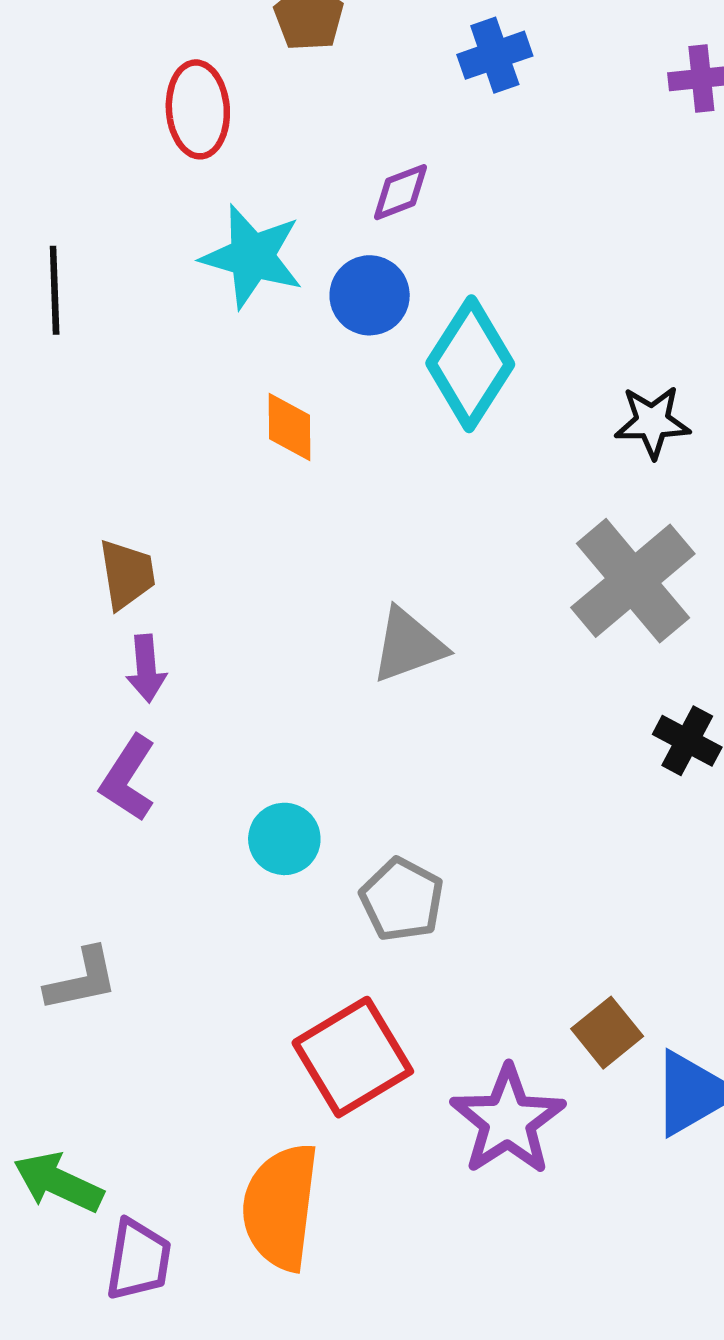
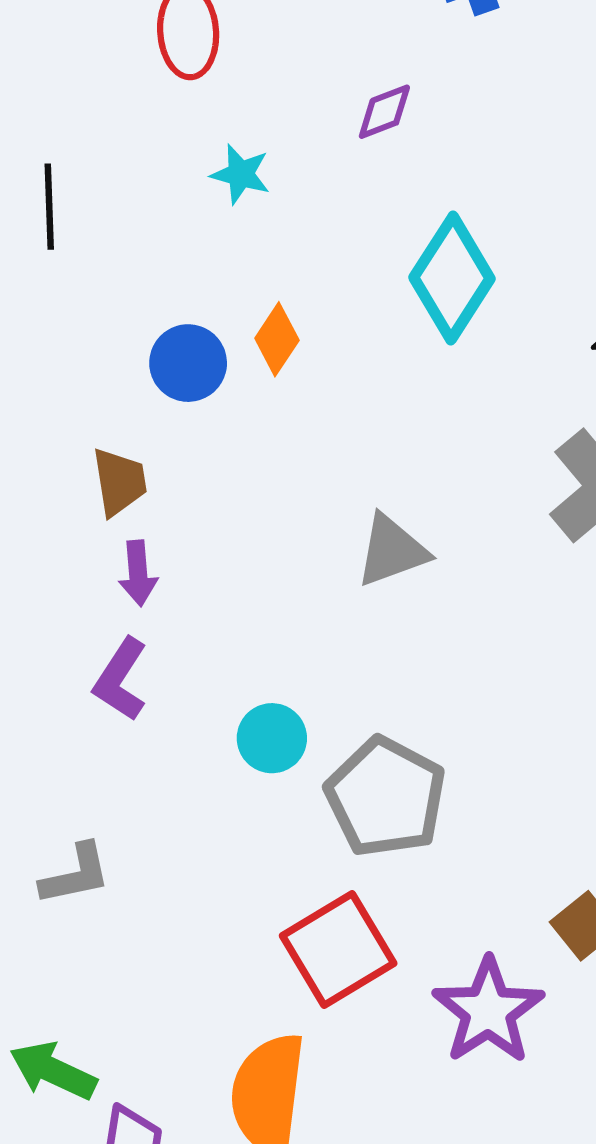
cyan star: (252, 257) -> (241, 174), size x0.6
blue circle: (370, 295) -> (188, 363), moved
orange diamond: (290, 427) -> (277, 339), turned 34
gray pentagon: (402, 900) -> (386, 797), size x1.5

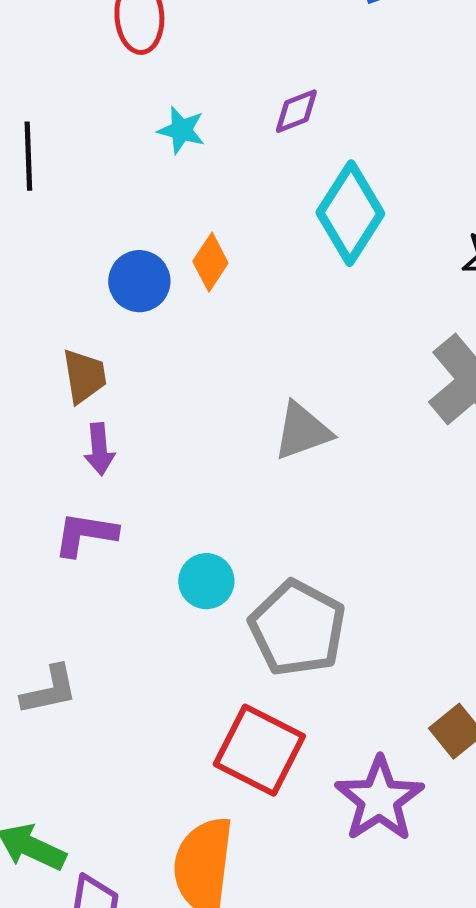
purple diamond: (384, 112) -> (296, 111), moved
purple L-shape: (121, 679) -> (85, 534), turned 66
red square: (338, 950) -> (259, 750), turned -32

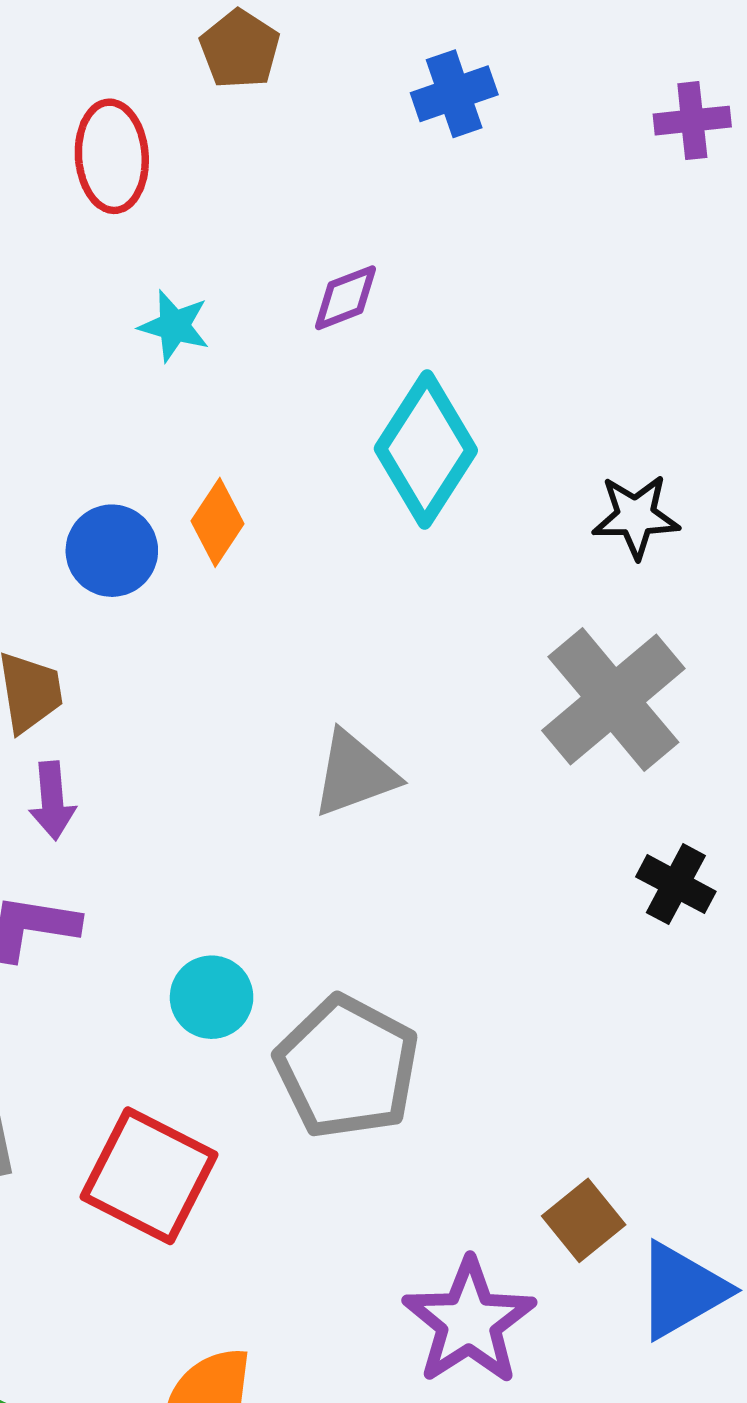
red square: (259, 750) -> (149, 1176), moved

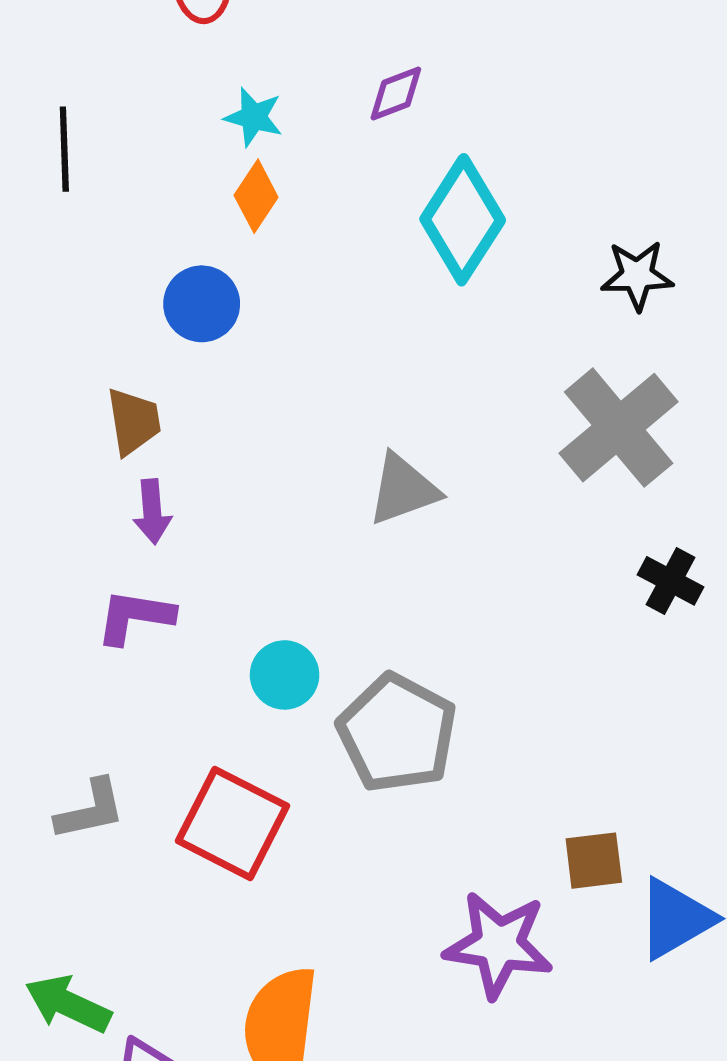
orange diamond: (217, 522) -> (256, 196), moved
brown square: (584, 1220) -> (594, 861), turned 32
purple star: (469, 1322) -> (499, 945), turned -30

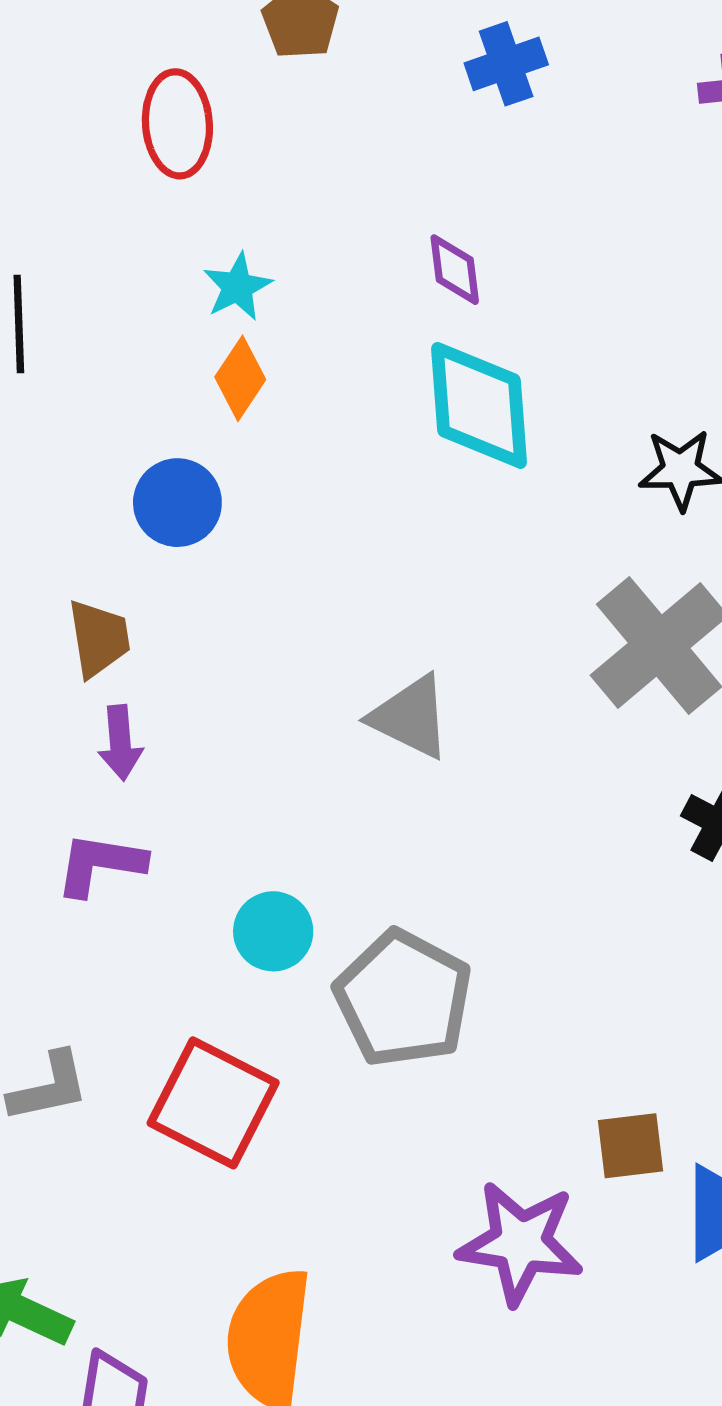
purple diamond: (396, 94) -> (455, 270), moved, turned -76
cyan star: (254, 117) -> (237, 287), turned 30
cyan diamond: (463, 220) -> (479, 405), turned -37
gray triangle: (403, 489) -> (410, 717), turned 46

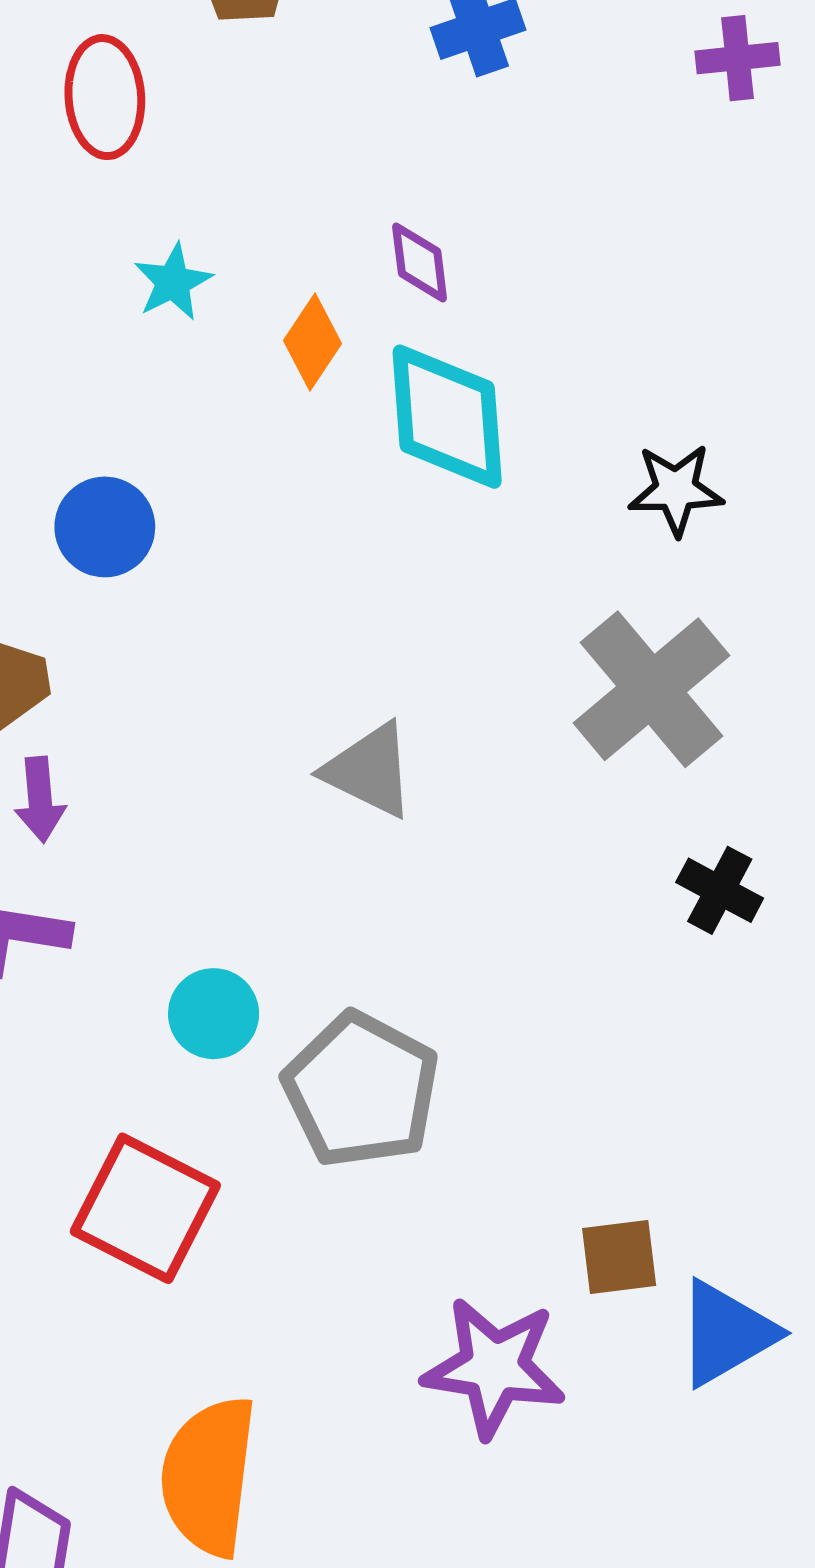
orange diamond: (240, 378) -> (312, 342), moved

